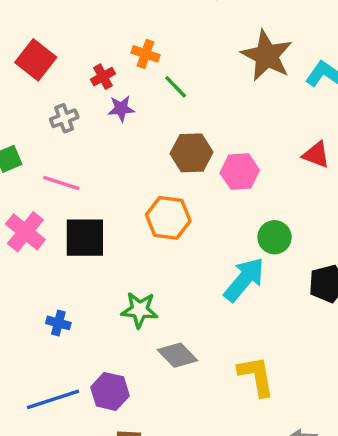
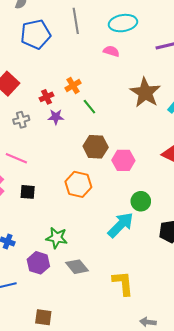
orange cross: (146, 54) -> (73, 86), turned 35
black square: (85, 238) -> (28, 192), size x0.6
purple hexagon: (110, 391) -> (38, 263), moved

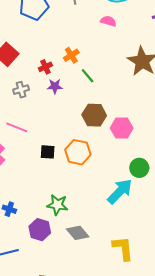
black square: (28, 192) -> (48, 152), moved

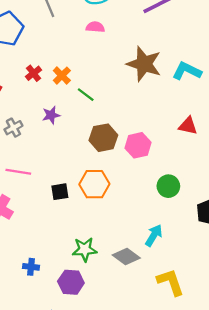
red cross: (45, 67) -> (33, 73), moved
cyan arrow: (120, 191) -> (154, 235), moved, size x0.7
gray diamond: (78, 233) -> (126, 256), moved

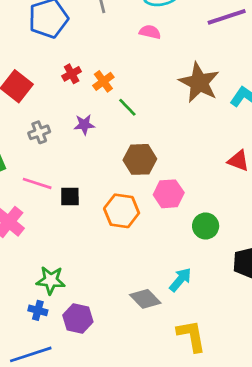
pink hexagon: (138, 145) -> (169, 194), moved
black square: (60, 192) -> (70, 197), moved
green star: (85, 249) -> (51, 280), moved
blue cross: (31, 267) -> (38, 310), moved

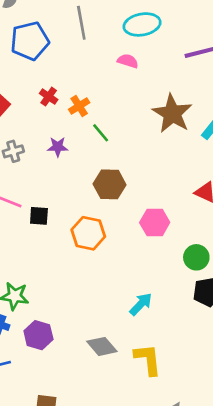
red cross: (72, 74) -> (49, 97), turned -30
pink hexagon: (169, 194) -> (155, 222), moved
green circle: (206, 226) -> (196, 257), moved
gray diamond: (145, 299) -> (102, 346), moved

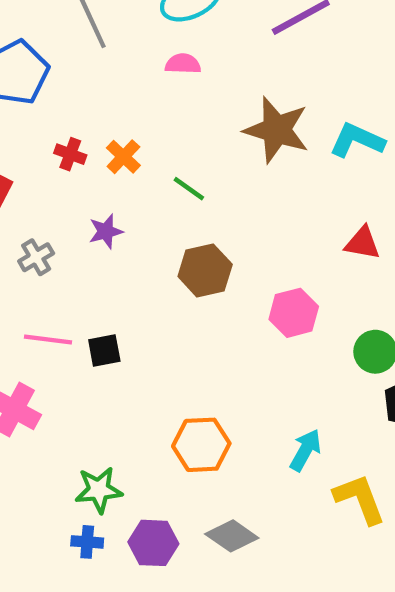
green line: (101, 133) -> (189, 189), moved
orange hexagon: (88, 233) -> (201, 445), moved
gray diamond: (102, 346) -> (232, 536), moved
yellow L-shape: (148, 359) -> (360, 499), moved

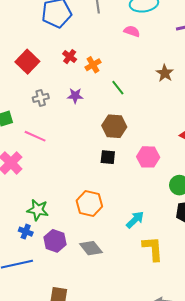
brown star: (277, 130) -> (165, 73), size x0.6
black square: (104, 351) -> (108, 157), moved

